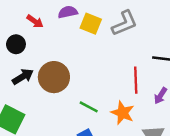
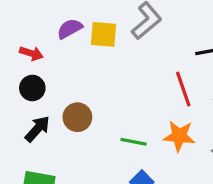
black circle: (16, 44) -> (32, 88), moved
brown circle: (54, 77) -> (77, 117), size x0.7

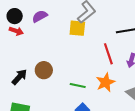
yellow square: (104, 34) -> (77, 28), moved
black circle: (32, 88) -> (15, 16), moved
orange star: (179, 136) -> (106, 82), turned -30

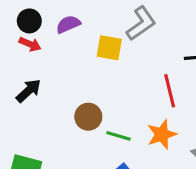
yellow square: (77, 28) -> (109, 48), moved
brown circle: (44, 70) -> (88, 117), moved
black arrow: (19, 77) -> (29, 91), moved

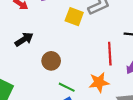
black arrow: (29, 91) -> (24, 39), moved
green line: (118, 136) -> (67, 87), moved

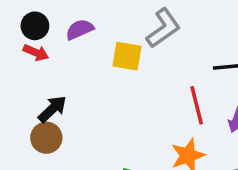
brown circle: (51, 61) -> (46, 138), moved

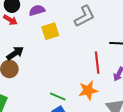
yellow square: (127, 56) -> (50, 31), moved, turned -36

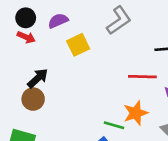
red line: (97, 63) -> (142, 77), turned -75
green line: (58, 97) -> (114, 125), moved

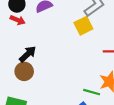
yellow square: (78, 45) -> (83, 26), moved

